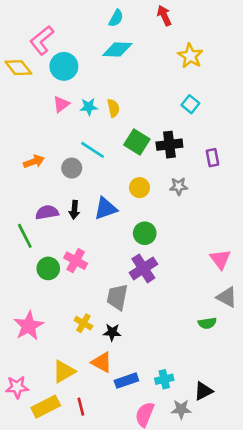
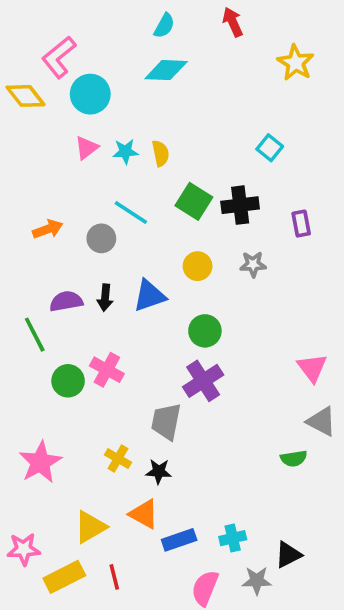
yellow star: (190, 56) -> (296, 63), moved

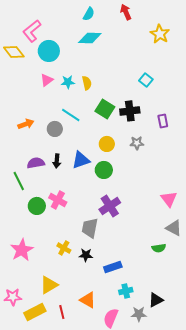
green circle: (205, 331) -> (104, 170), moved
orange triangle: (144, 514) -> (88, 300), moved
blue rectangle: (179, 540) -> (113, 267), moved

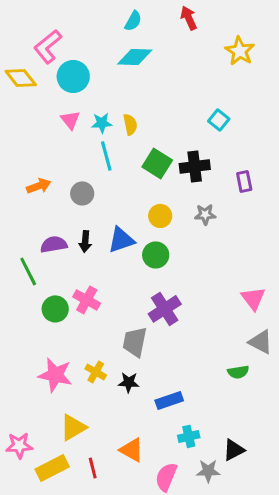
pink triangle: (47, 80) -> (70, 120), turned -32
cyan line: (71, 115) -> (106, 156), moved, turned 42
pink star: (22, 250) -> (55, 375), moved, turned -30

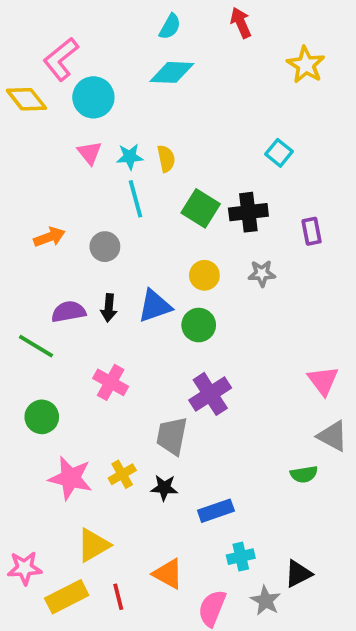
green line: (28, 271) -> (36, 346), turned -32
green circle: (55, 309) -> (42, 417), moved
yellow cross: (96, 372) -> (122, 474), turned 30
gray star: (208, 471) -> (266, 601), turned 30

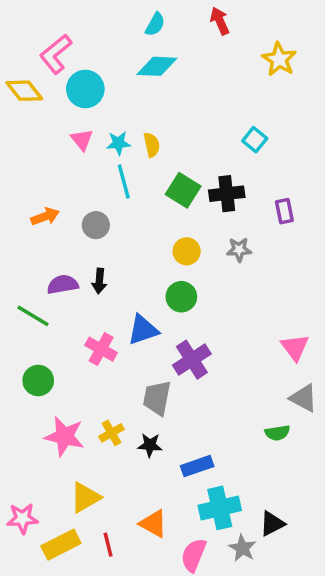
blue triangle: (155, 306) -> (143, 330), moved
cyan cross: (241, 557) -> (220, 508), size x1.6

